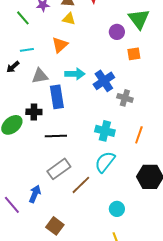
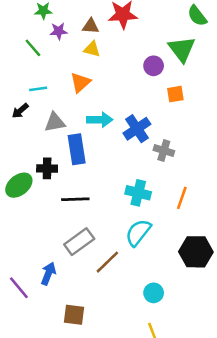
brown square: (55, 226) -> (74, 315), turned -30

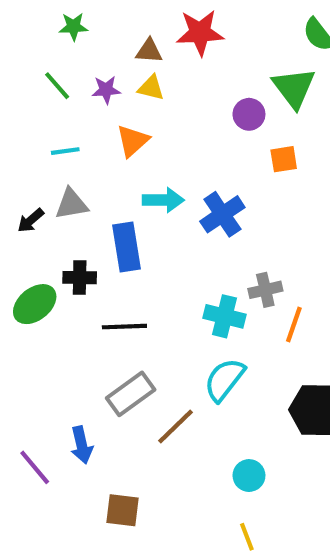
purple star: (59, 31) -> (106, 90), moved
black arrow: (20, 111) -> (31, 220), moved
gray triangle: (55, 122) -> (71, 204), moved
gray cross: (164, 150) -> (265, 290), moved, turned -30
blue arrow: (48, 274) -> (82, 445), turned 145

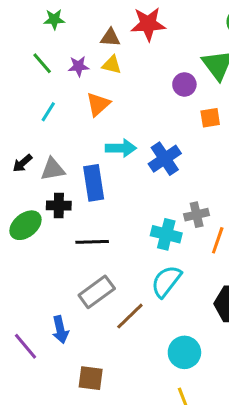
cyan line: (65, 151) -> (48, 112), turned -50
gray triangle: (71, 204) -> (53, 169), moved
cyan circle: (249, 476) -> (184, 352), size x1.4

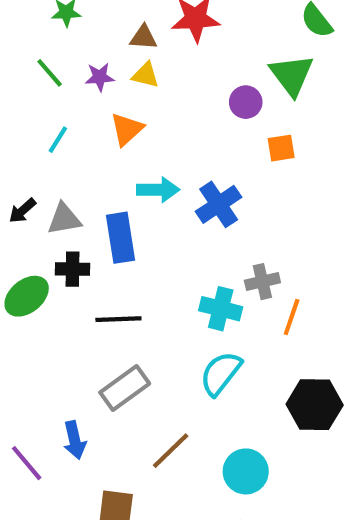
brown line: (130, 316) -> (171, 451), moved

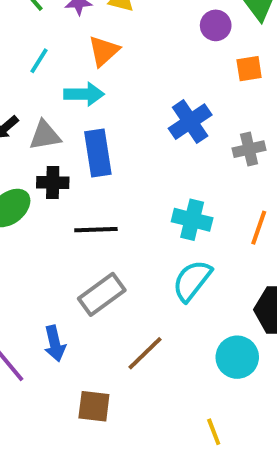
cyan arrow: (158, 190) -> (84, 94), moved
gray cross: (262, 282) -> (249, 149), moved
cyan circle: (246, 471) -> (237, 357), moved

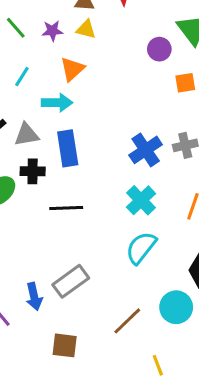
blue cross: (190, 122) -> (146, 150), moved
cyan cross: (192, 220) -> (141, 200), turned 32
gray rectangle: (102, 294) -> (71, 281), moved
brown line: (145, 353) -> (127, 321), moved

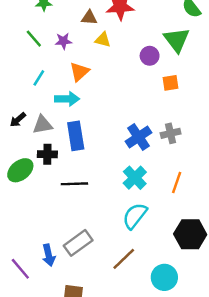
yellow triangle: (86, 29) -> (103, 40), moved
cyan circle: (176, 307) -> (164, 277), moved
brown line: (127, 321) -> (124, 259), moved

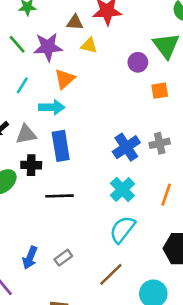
purple star: (63, 41) -> (48, 47), size x1.6
gray rectangle: (78, 243) -> (63, 258), size x0.6
blue arrow: (49, 255) -> (30, 258), moved, turned 35

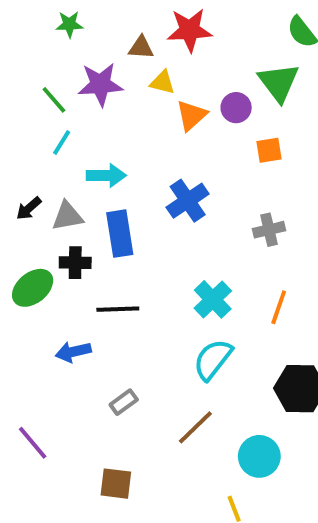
green line: (17, 44) -> (54, 100), moved
orange triangle: (65, 79) -> (191, 115), moved
blue cross: (126, 147) -> (188, 201), moved
blue arrow: (30, 258) -> (73, 352), moved, turned 55

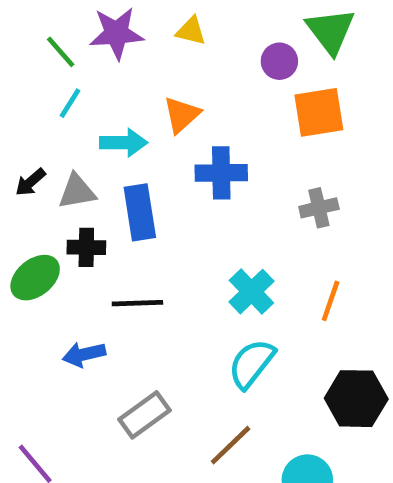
orange triangle: (191, 115) -> (182, 115), moved
orange square: (269, 150) -> (319, 112), size x1.6
blue cross: (188, 201) -> (221, 173), turned 33
gray rectangle: (124, 402) -> (144, 415), size x1.5

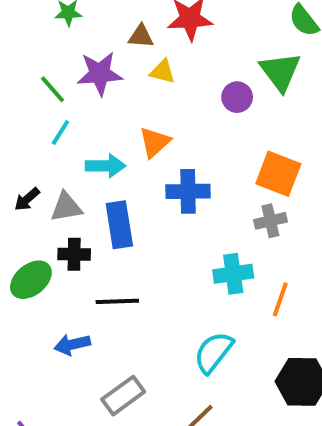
orange square: (319, 112) -> (278, 174), moved, turned 30
cyan cross: (251, 292) -> (233, 274), moved, turned 36

